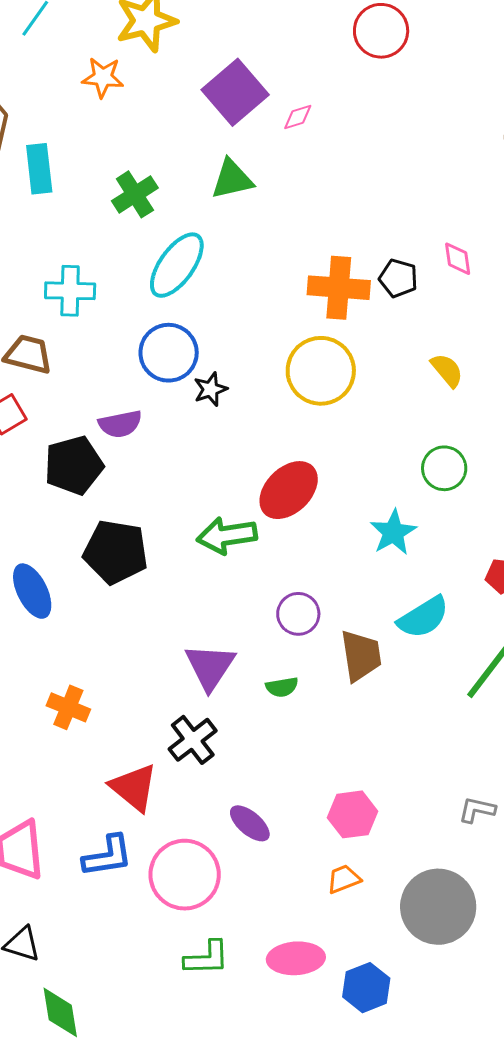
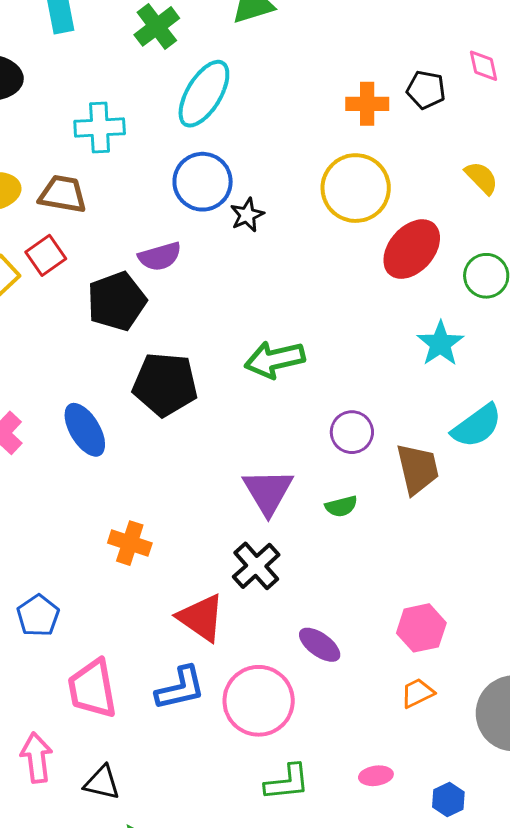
orange cross: (339, 288) -> (367, 104), size x0.7
red ellipse: (289, 490) -> (412, 249), moved
pink ellipse: (296, 958) -> (376, 776), size x0.6
blue hexagon: (366, 988) -> (448, 799), size x0.7

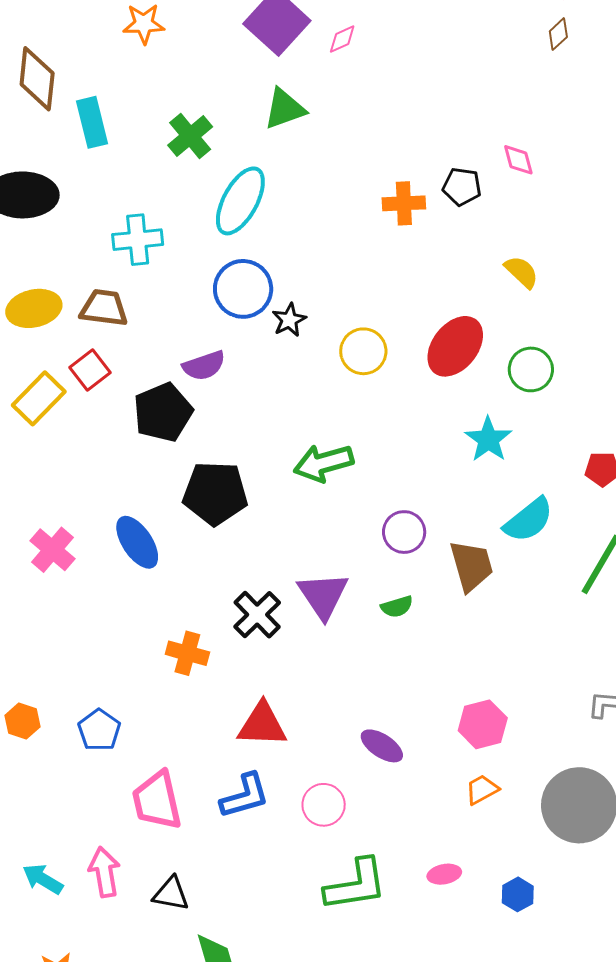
yellow circle: (356, 188) -> (363, 351), moved, size x0.7
black cross: (256, 566) -> (257, 615), moved
red triangle: (201, 618) -> (262, 725), turned -30
pink circle: (259, 701) -> (324, 805), size x0.6
green L-shape: (287, 782) -> (356, 885), size x1.4

